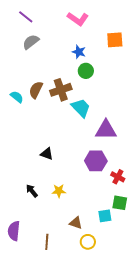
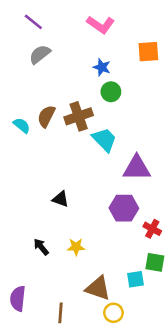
brown triangle: (76, 223) -> (98, 288), size x1.5

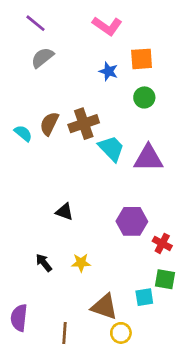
orange square: (148, 52) -> (142, 59), moved
green circle: (111, 92) -> (144, 97), moved
purple triangle: (137, 168) -> (148, 158), moved

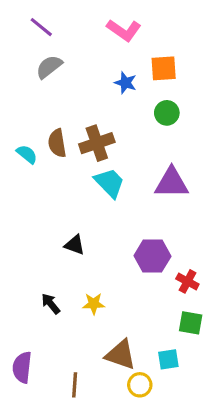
brown semicircle: (49, 124) -> (57, 143), turned -35
cyan trapezoid: (111, 148) -> (110, 183), moved
cyan square: (144, 297) -> (168, 359), moved

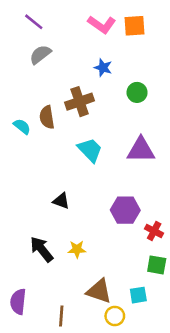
orange square: (164, 68) -> (134, 26), moved
brown cross: (97, 143) -> (80, 102), moved
black arrow: (51, 304) -> (42, 249), size x1.5

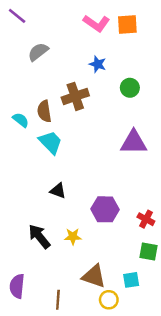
purple line: (34, 22) -> (17, 16), moved
cyan trapezoid: (90, 150) -> (51, 142), moved
purple hexagon: (125, 210) -> (105, 209), moved

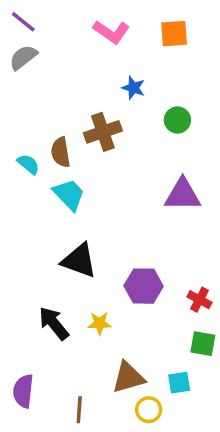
pink L-shape: (96, 23) -> (111, 32), moved
gray semicircle: (38, 52) -> (23, 57), moved
black triangle: (58, 191) -> (79, 261), size x1.6
brown triangle: (94, 276) -> (128, 378), turned -35

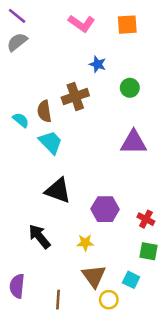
yellow star: (100, 323) -> (85, 243), moved
brown triangle: (128, 378) -> (94, 276), turned -50
cyan square: (179, 383) -> (131, 280), turned 35

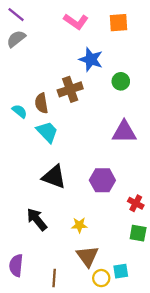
blue star: (98, 64) -> (91, 59), size x1.5
purple hexagon: (105, 209) -> (102, 180), moved
cyan square: (131, 280) -> (121, 271), moved, turned -35

